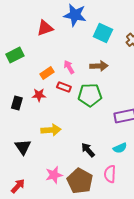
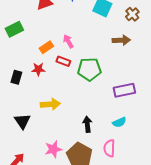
brown arrow: (99, 66) -> (121, 40), moved
black arrow: (88, 150) -> (87, 124), turned 35

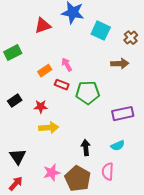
red star: (38, 69) -> (41, 107), moved
black rectangle: (16, 77) -> (15, 101), turned 40
black triangle: (22, 121) -> (18, 157), moved

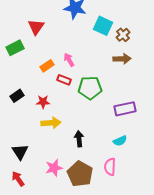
red triangle: (43, 26) -> (36, 27), moved, turned -36
brown cross: (131, 38) -> (123, 35), moved
black arrow: (86, 148) -> (79, 139), moved
red arrow: (16, 184) -> (18, 179), turned -77

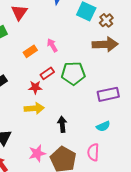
brown arrow: (122, 59) -> (105, 44), size x1.4
red rectangle: (64, 80) -> (47, 73), moved, turned -56
red star: (43, 102) -> (35, 87), moved

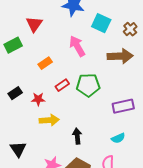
brown cross: (106, 20) -> (130, 29), moved
pink arrow: (52, 45) -> (77, 46), moved, size x1.5
red star: (35, 87) -> (38, 99), moved

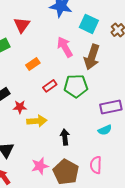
brown arrow: (120, 56) -> (92, 57), moved, turned 110
red star: (38, 99) -> (20, 107), moved
cyan semicircle: (118, 138) -> (105, 130), moved

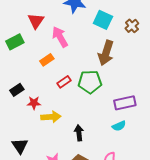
pink arrow: (65, 47) -> (60, 37), moved

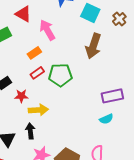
red triangle: (36, 21) -> (23, 14), turned -36
red rectangle: (64, 82) -> (37, 73), moved
green pentagon: (90, 82) -> (60, 75), moved
black arrow: (79, 133) -> (30, 131), moved

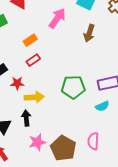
pink arrow: (47, 30) -> (57, 18), moved, turned 65
brown arrow: (93, 46) -> (89, 33), size x0.7
green pentagon: (60, 75) -> (73, 87), moved

